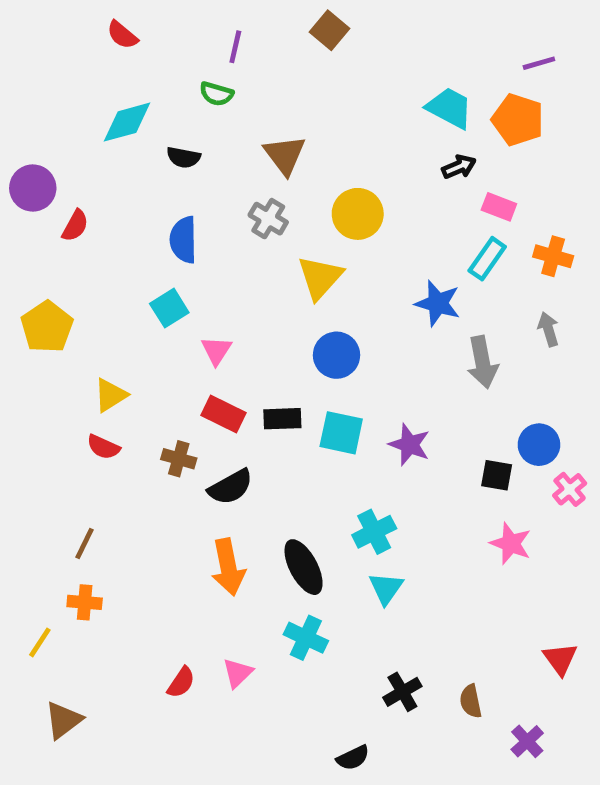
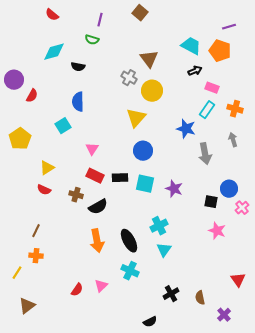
brown triangle: (285, 155) -> (149, 59), moved
gray cross: (268, 219) -> (129, 78), moved
cyan square: (169, 308) -> (63, 126), moved

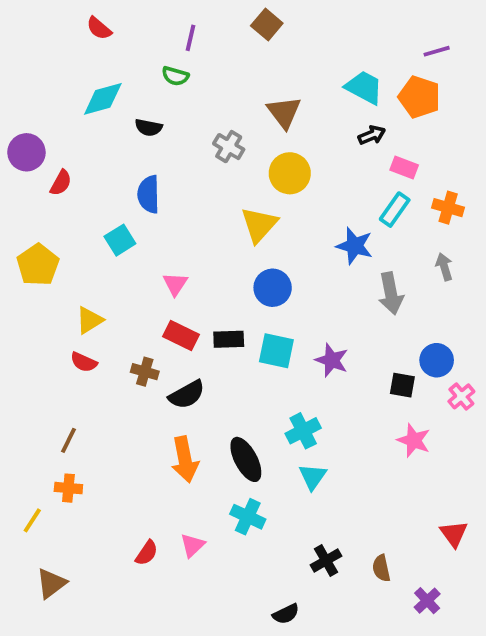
gray cross: (129, 78) -> (229, 147), moved

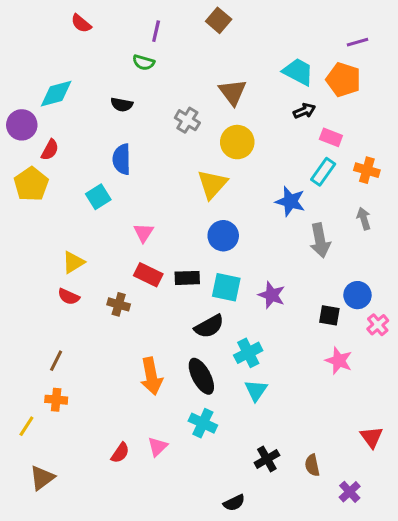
cyan diamond: (103, 99) -> (56, 94), moved
yellow pentagon: (38, 265) -> (31, 184), moved
black semicircle: (187, 395) -> (209, 326), moved

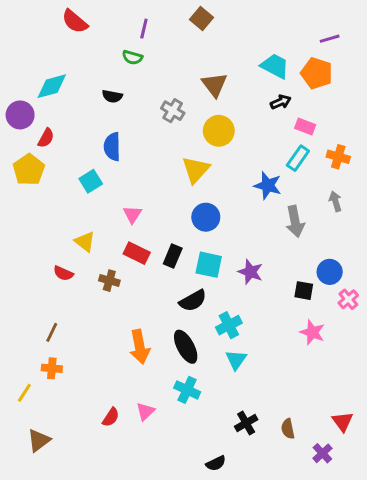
red semicircle: (81, 23) -> (75, 21), size x1.4
yellow triangle: (73, 262) -> (85, 242), moved, turned -50
black rectangle: (187, 278) -> (173, 256), turned -65
red triangle: (372, 437) -> (343, 422), moved

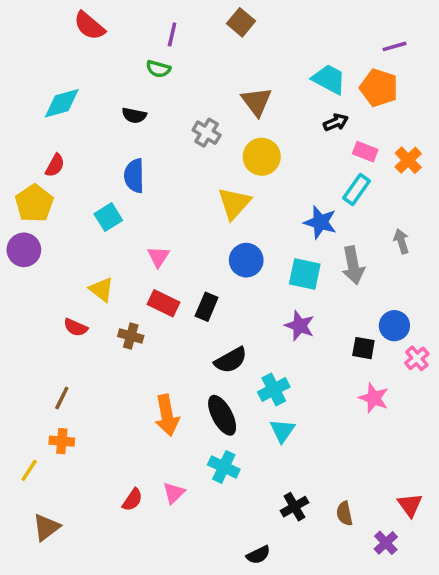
purple circle: (20, 115) -> (24, 250), moved
orange cross: (338, 157) -> (408, 160), moved, turned 30
cyan square: (209, 265) -> (305, 274), moved

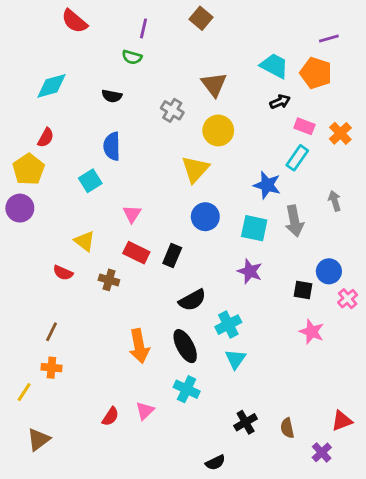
red triangle: (410, 505) -> (342, 421), turned 45

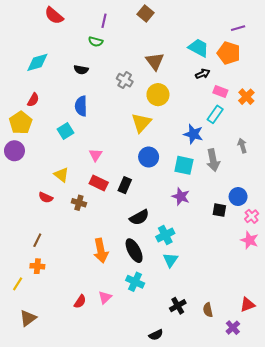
pink star: (312, 332) -> (249, 240), moved

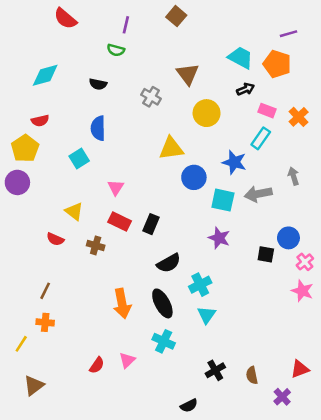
yellow circle: (158, 95) -> (207, 113), moved
red semicircle: (33, 100) -> (40, 121), turned 48
yellow triangle: (141, 123) -> (171, 148), turned 40
blue circle: (149, 157) -> (194, 177), moved
gray arrow: (213, 160) -> (258, 194), turned 90

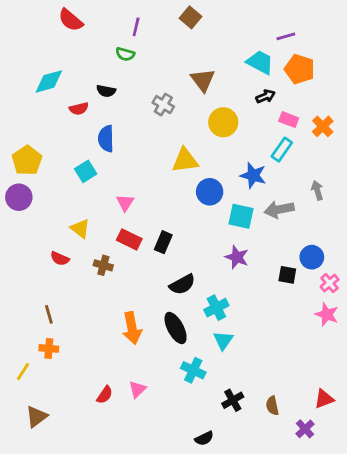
purple line: (288, 34) -> (286, 36), moved
red semicircle: (40, 121) -> (79, 109), moved
brown line: (45, 291) -> (49, 314), turned -42
cyan cross: (164, 341) -> (193, 370), moved

